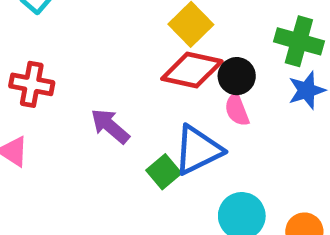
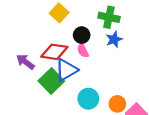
red diamond: (192, 70) -> (54, 52), moved
green square: (164, 172) -> (51, 81), size x1.6

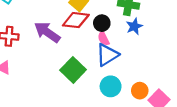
red diamond: (54, 52) -> (76, 20), moved
purple arrow: (25, 62) -> (47, 32), moved, size x1.4
blue triangle: (66, 70) -> (107, 55), moved

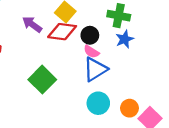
purple arrow: (47, 32) -> (32, 24), moved, size x0.7
pink semicircle: (103, 38) -> (91, 52), turned -32
green square: (73, 70) -> (42, 80), moved

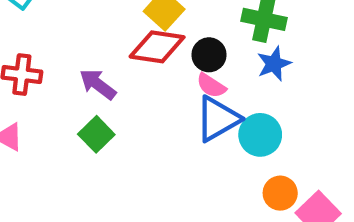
purple arrow: (32, 24) -> (98, 84), moved
green square: (42, 80) -> (96, 134), moved, size x0.7
cyan circle: (98, 103) -> (260, 135), moved

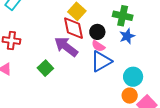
red diamond: (157, 47) -> (74, 28), turned 70
purple arrow: (98, 84) -> (66, 47), moved, size x1.4
cyan circle: (260, 135) -> (133, 77), moved

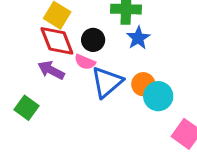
pink semicircle: (98, 46) -> (85, 62), moved
purple arrow: (66, 47) -> (51, 70), size x0.7
orange circle: (130, 96) -> (143, 84), moved

